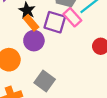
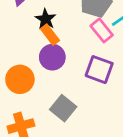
purple square: (55, 22) -> (99, 70), moved

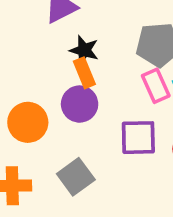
black star: (46, 19) -> (84, 50), turned -30
purple square: (99, 70) -> (138, 138), turned -36

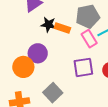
orange rectangle: (84, 73) -> (62, 28), moved, turned -42
purple circle: (80, 104) -> (38, 53), moved

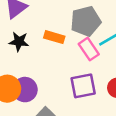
black star: (48, 25) -> (19, 42), moved
purple circle: (38, 53) -> (25, 90), moved

